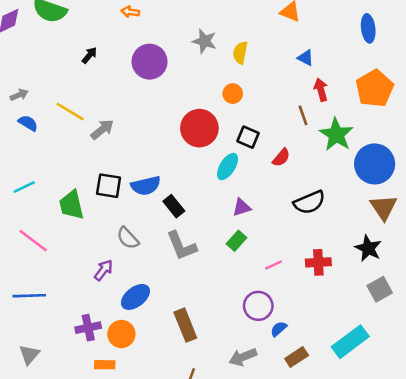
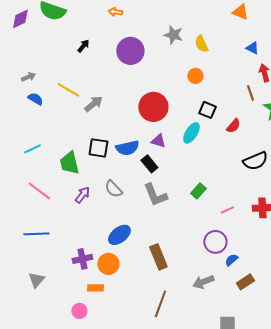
yellow semicircle: (240, 53) -> (201, 44), turned -36
red circle: (199, 128) -> (153, 107), moved
purple triangle: (242, 207) -> (158, 141), moved, turned 35
purple arrow: (103, 270) -> (82, 195), moved

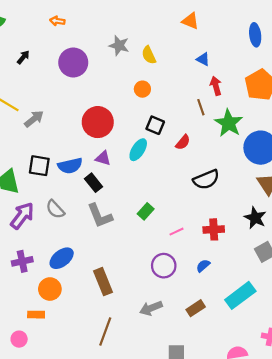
purple arrow: (82, 195) -> (22, 216), size x1.5
purple cross: (82, 259) -> (22, 261), moved
blue semicircle: (231, 260) -> (203, 266), moved

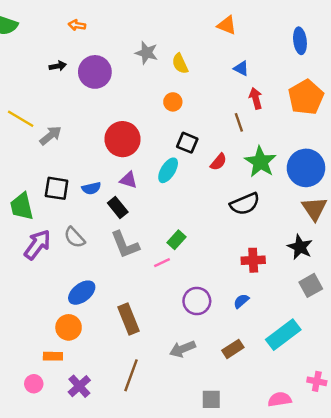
black arrow: (23, 57) -> (58, 66), moved, turned 40
green star: (229, 123) -> (260, 162), moved
blue semicircle: (70, 166) -> (91, 188), size x0.7
pink line: (176, 232) -> (162, 263), moved
purple cross: (22, 261) -> (79, 386), moved, turned -30

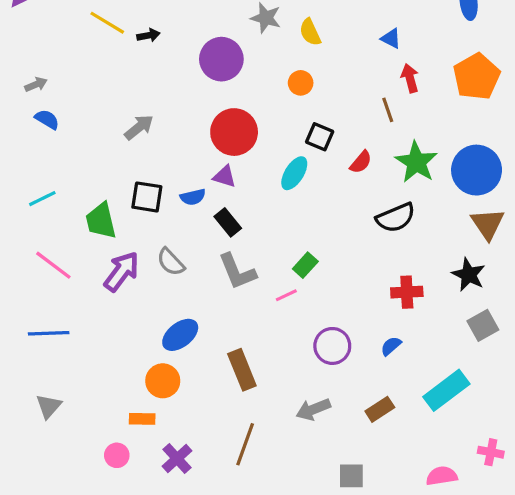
purple circle: (95, 72) -> (221, 59), moved
yellow line: (21, 119) -> (107, 23), moved
purple triangle: (128, 180) -> (225, 176), moved

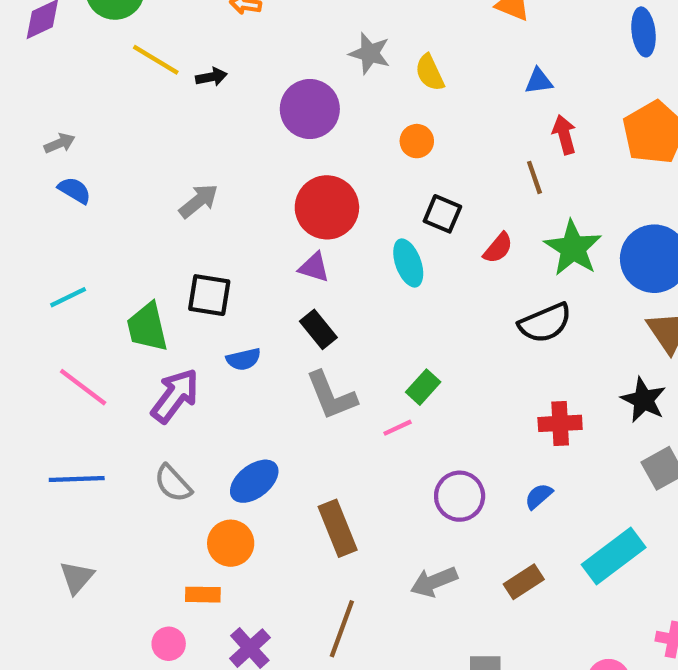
blue triangle: (391, 39) -> (539, 81), turned -35
cyan ellipse: (294, 173) -> (408, 263), turned -52
blue semicircle: (193, 197) -> (244, 359), moved
gray semicircle: (171, 262) -> (173, 483), moved

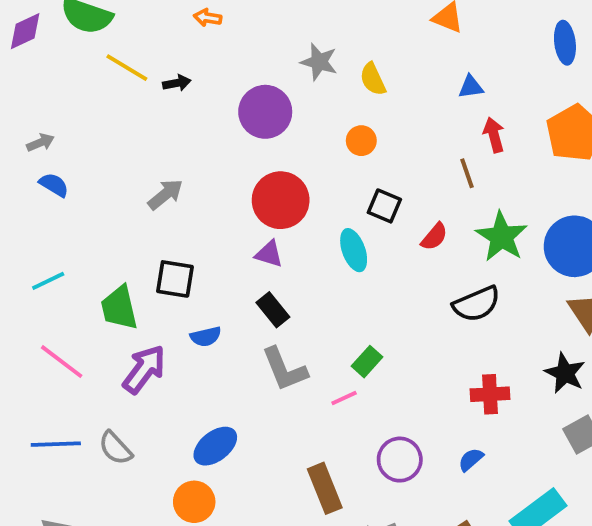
gray semicircle: (173, 483) -> (115, 448), moved
brown rectangle: (338, 528) -> (325, 488), moved

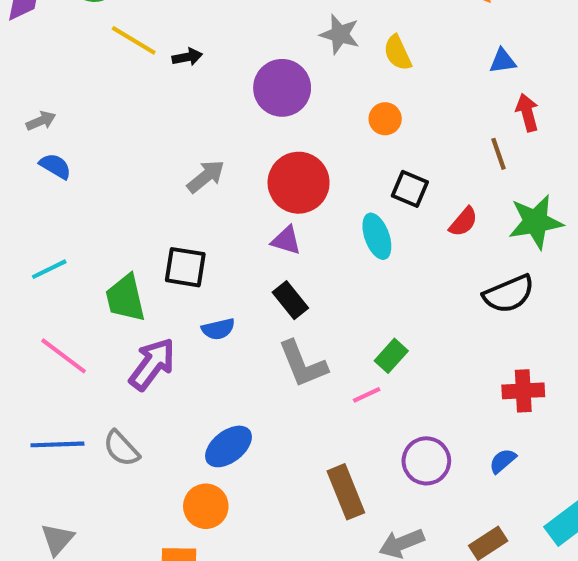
gray arrow: (165, 194) -> (206, 176), moved
green star: (502, 237) -> (536, 222), turned 30

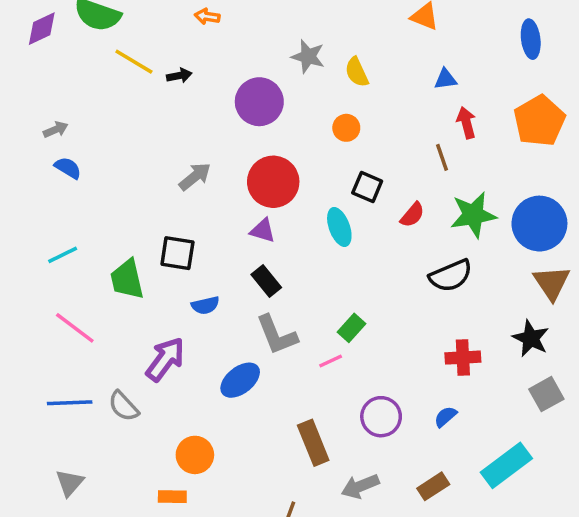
purple arrow: (152, 364) -> (165, 359), moved
blue ellipse: (228, 446) -> (240, 380), moved

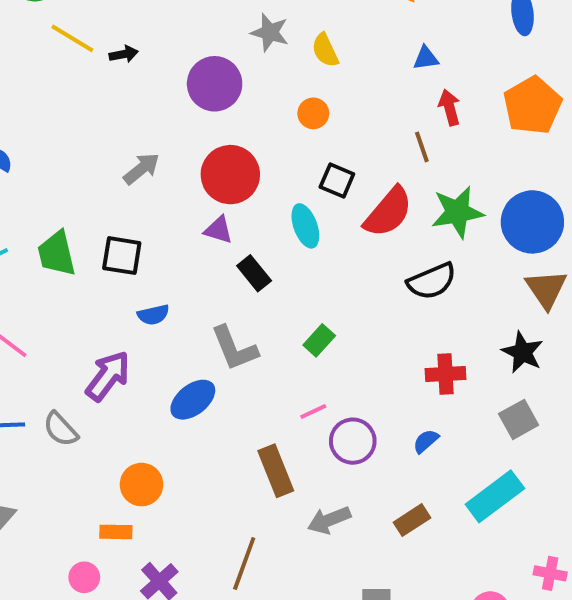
red semicircle: (412, 215) -> (388, 212), size x1.8
green trapezoid: (127, 279) -> (57, 254), moved
black rectangle: (266, 281) -> (254, 273), moved
pink line: (331, 361) -> (313, 411), moved
gray square: (546, 394) -> (519, 419), moved

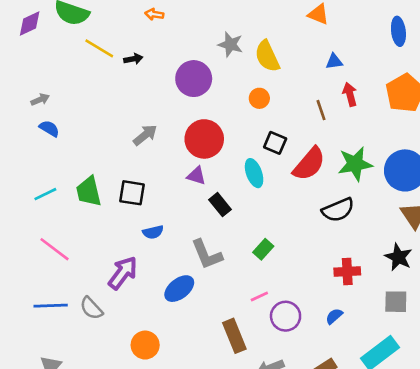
yellow semicircle: (325, 50) -> (267, 56), size x1.4
brown line: (422, 147) -> (321, 110), moved
gray square: (519, 419) -> (396, 302), turned 30

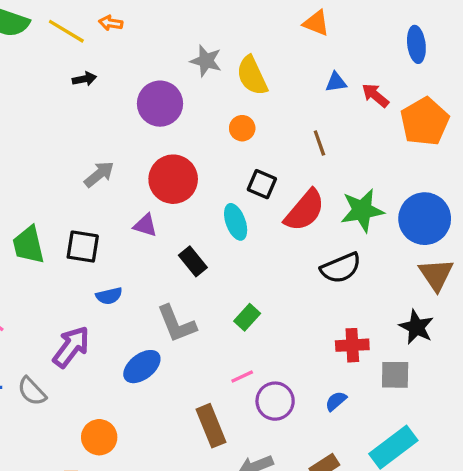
yellow line: (99, 48) -> (66, 31), moved
red arrow: (350, 94) -> (375, 95), moved, turned -35
purple triangle: (196, 176) -> (145, 225), moved
gray square: (396, 302) -> (395, 375), moved

